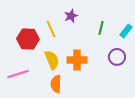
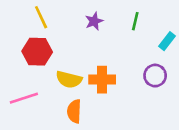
green line: (101, 28) -> (135, 21), moved
yellow line: (51, 29) -> (41, 17), moved
yellow semicircle: (52, 60) -> (69, 80), turned 126

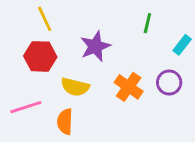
purple star: (94, 21) -> (95, 46), moved, size x1.5
orange cross: (102, 80) -> (129, 87), moved, turned 35
orange semicircle: (74, 111) -> (65, 122), moved

